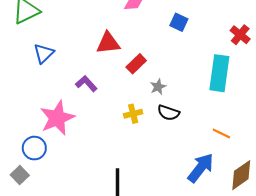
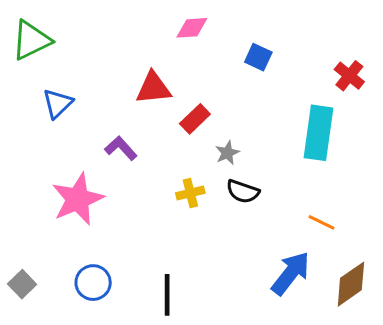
blue circle: (34, 148) -> (93, 283), moved

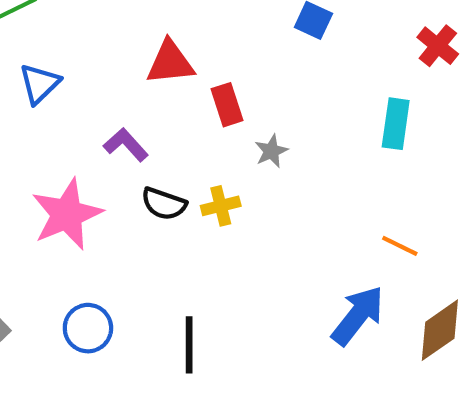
red rectangle: (195, 119) -> (227, 105), turned -64
cyan rectangle: (318, 133) -> (396, 124), size x0.7
black semicircle: (243, 191) -> (164, 204), moved

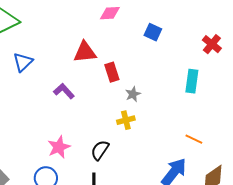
black semicircle: (164, 204) -> (100, 150), moved, turned 105
yellow cross: (221, 206) -> (126, 120), moved
pink star: (67, 214) -> (59, 147), moved, size x0.7

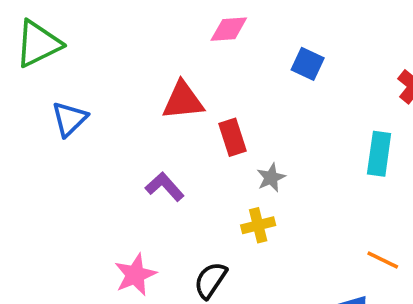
purple L-shape: (64, 91) -> (165, 187), moved

